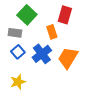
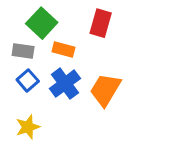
orange rectangle: (52, 32) -> (63, 49), moved, turned -56

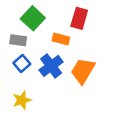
orange rectangle: (63, 49) -> (61, 39), moved

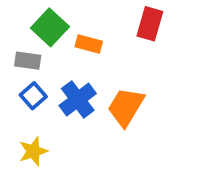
red rectangle: (79, 18) -> (150, 24), moved
orange rectangle: (61, 39) -> (89, 44), moved

